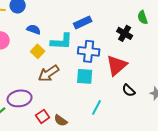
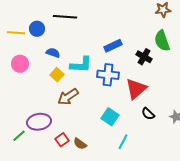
green semicircle: (143, 17) -> (162, 41), size x1.5
blue rectangle: (83, 22) -> (113, 46), moved
cyan square: (85, 76) -> (110, 117), moved, turned 30
cyan line: (97, 107) -> (123, 142), moved

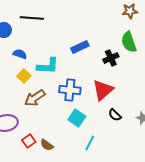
black cross: (144, 57) -> (111, 58), turned 35
blue cross: (108, 75) -> (70, 90), moved

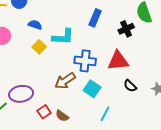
blue rectangle: (80, 47) -> (95, 18), turned -42
red triangle: (103, 90) -> (118, 61), turned 35
brown arrow: (35, 98) -> (65, 81), moved

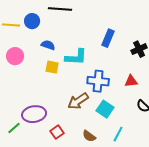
yellow square: (39, 47) -> (52, 67), turned -32
red triangle: (118, 61) -> (131, 81), size x0.6
brown semicircle: (62, 116) -> (89, 136), moved

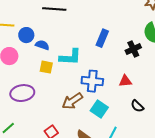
blue circle: (32, 21) -> (26, 35), moved
purple ellipse: (34, 114) -> (22, 93), moved

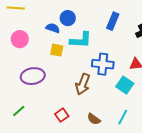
blue circle: (26, 35) -> (68, 18), moved
brown arrow: (72, 101) -> (83, 84), turned -35
cyan square: (99, 109) -> (125, 85), moved

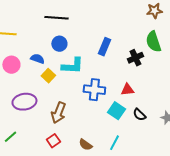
blue semicircle: (53, 28) -> (37, 59), moved
yellow square: (57, 50) -> (48, 76), turned 32
brown arrow: (83, 84) -> (58, 113), moved

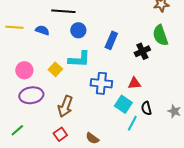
blue circle: (59, 44) -> (78, 30), moved
blue semicircle: (37, 59) -> (42, 30), moved
pink circle: (11, 65) -> (24, 70), moved
black semicircle: (139, 115) -> (146, 108), turned 32
cyan line: (114, 143) -> (132, 123), moved

